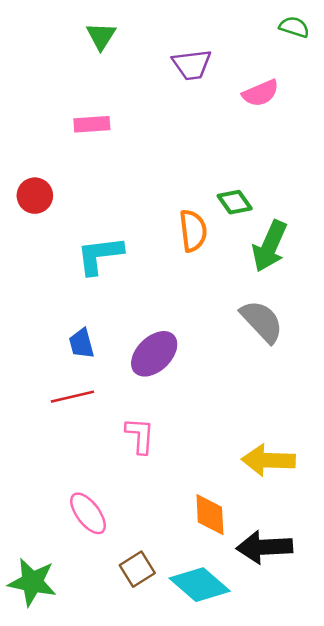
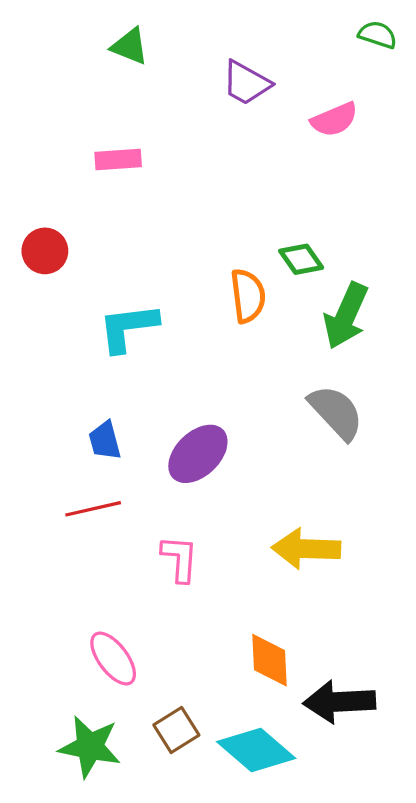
green triangle: (101, 36) -> (130, 46), turned -40
purple trapezoid: (192, 65) -> (246, 83), turned 36
yellow arrow: (268, 460) -> (306, 549), moved
green star: (32, 582) -> (90, 747), moved

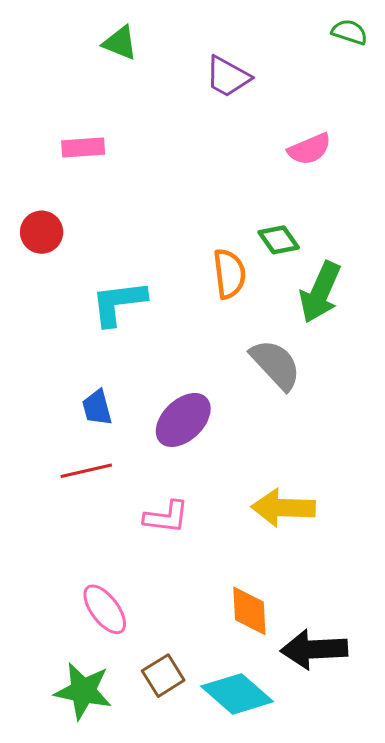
pink semicircle: (334, 120) -> (309, 149), moved
pink rectangle: (118, 159) -> (83, 147), moved
gray semicircle: (336, 412) -> (276, 365), moved
pink L-shape: (180, 559) -> (166, 517), turned 93

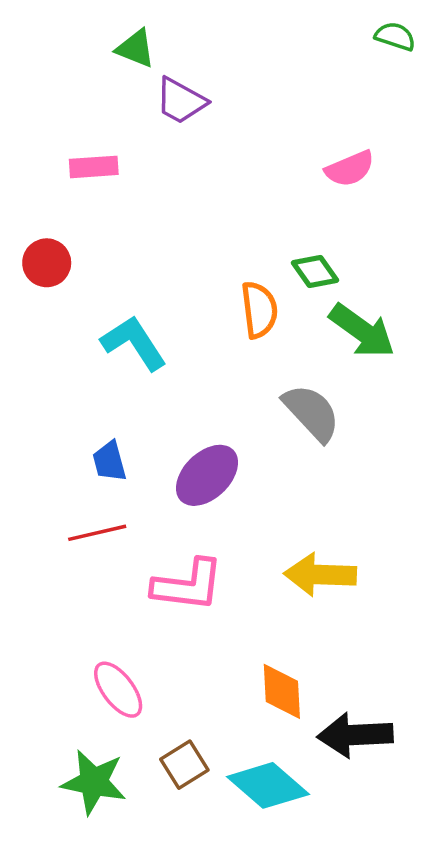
purple trapezoid: (228, 77) -> (181, 101), moved
green arrow: (320, 292) -> (362, 331), turned -78
cyan L-shape: (119, 303) -> (134, 343), turned 64
pink L-shape: (166, 517) -> (188, 585), size x1.4

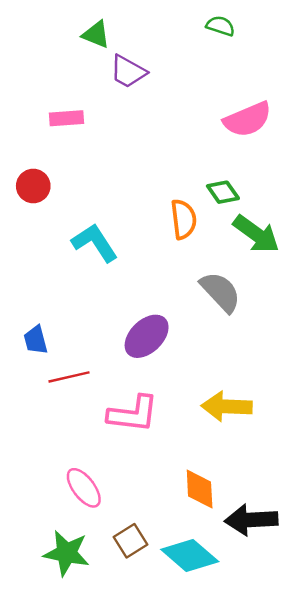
green semicircle: (395, 36) -> (220, 26), moved
pink semicircle: (350, 169) -> (248, 119), size x1.4
blue trapezoid: (109, 461) -> (36, 340), moved

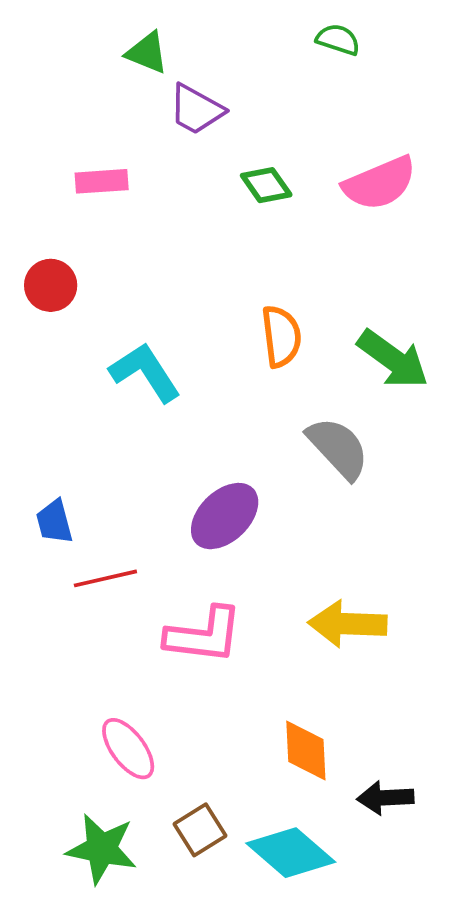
green diamond: (223, 192) -> (266, 185), moved
black arrow: (251, 520) -> (385, 798), size x0.7

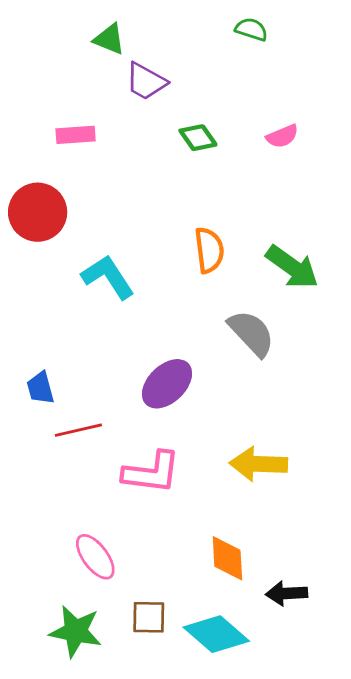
pink semicircle: (380, 183) -> (282, 136), size x0.6
red circle: (51, 285) -> (38, 212), size x1.5
brown square: (200, 830) -> (149, 617), turned 33

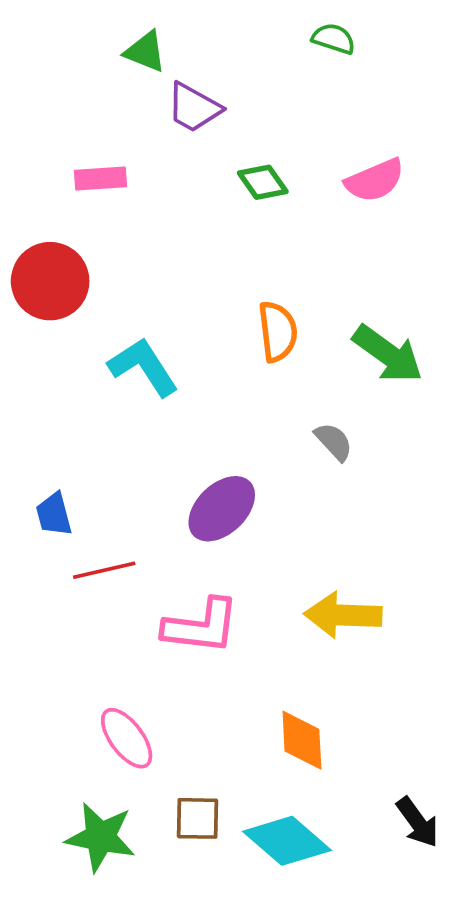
pink semicircle: (282, 136) -> (375, 180), size x1.4
gray semicircle: (251, 333) -> (334, 442), size x0.6
black arrow: (287, 593) -> (418, 822), moved, turned -123

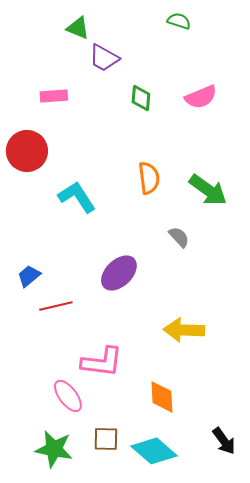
green diamond: (263, 182) -> (141, 98), turned 40
blue trapezoid: (54, 514) -> (29, 276), turned 65
pink L-shape: (201, 626) -> (102, 362), moved

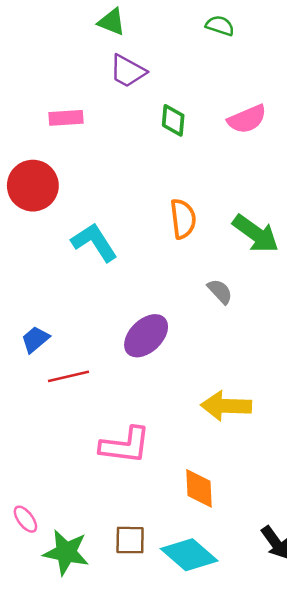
green triangle: (78, 28) -> (112, 22), moved
pink ellipse: (68, 396) -> (25, 519), moved, size x0.7

